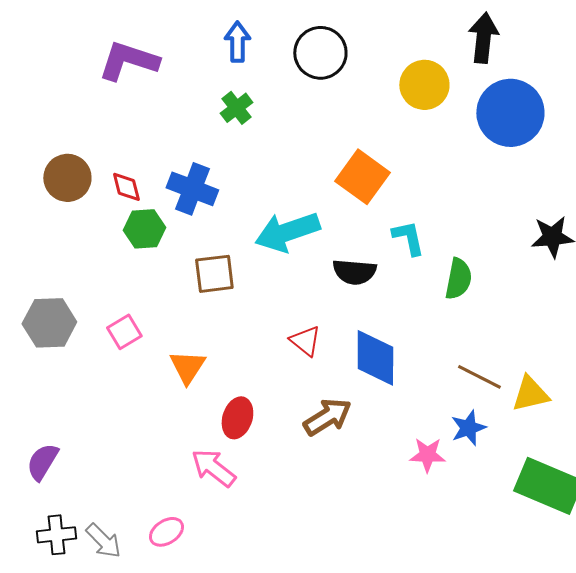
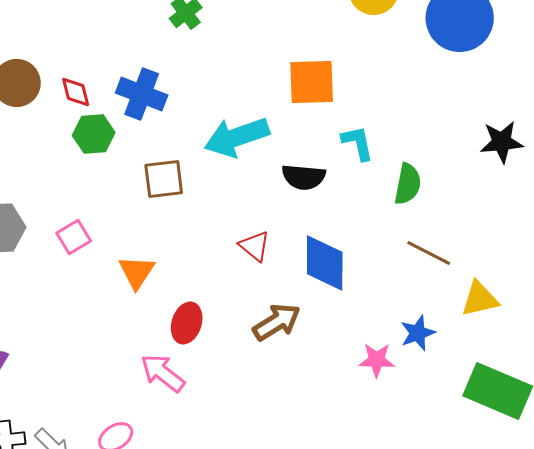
orange square: (362, 177) -> (312, 82), turned -38
brown line: (479, 377) -> (429, 253), moved

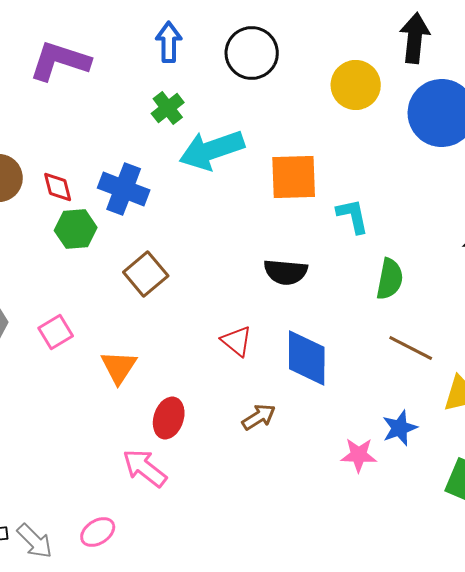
cyan arrow: (237, 137) -> (212, 150), moved
cyan L-shape: (358, 143) -> (353, 216), moved
brown square: (164, 179) -> (146, 274), turned -33
brown arrow: (277, 322) -> (259, 417), size x0.7

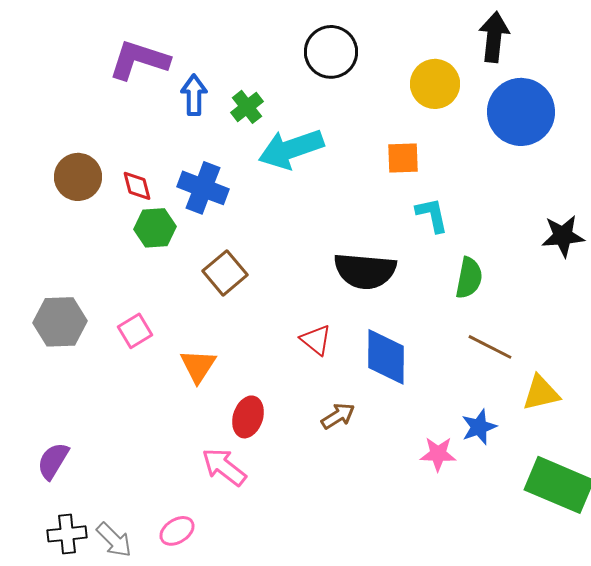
blue arrow: (169, 42) -> (194, 95), moved
orange square: (294, 177) -> (403, 158), moved, size x0.7
black semicircle: (286, 272) -> (365, 271), size x1.4

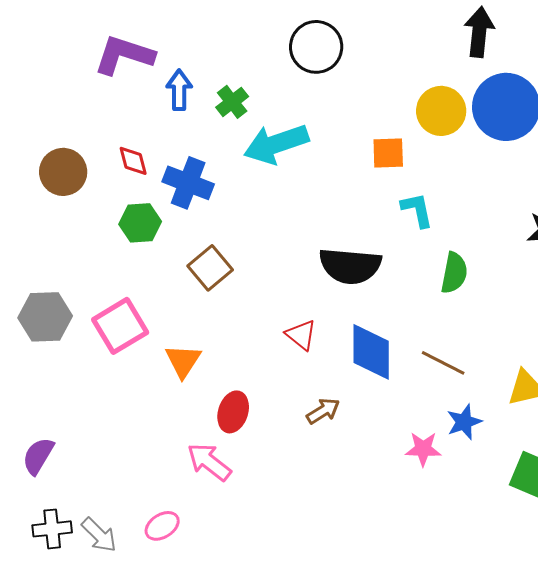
yellow circle: (435, 84) -> (441, 111), moved
red diamond: (137, 186) -> (133, 161), moved
pink square: (135, 331) -> (120, 326), size x1.6
brown line: (490, 347) -> (443, 363), moved

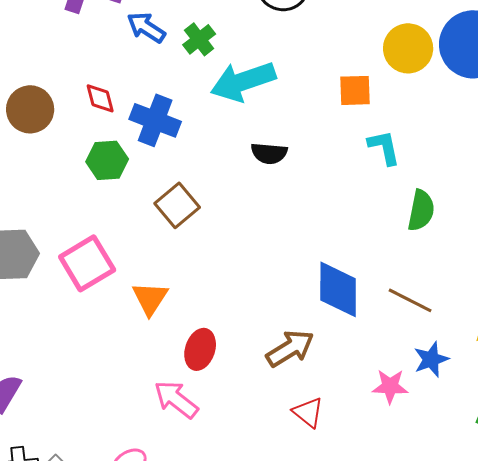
blue arrow: (179, 90) -> (146, 27), turned -57
black semicircle: (350, 266) -> (269, 153), moved, size x0.6
red triangle: (301, 335) -> (308, 412), moved
brown arrow: (323, 411) -> (290, 348), size x1.4

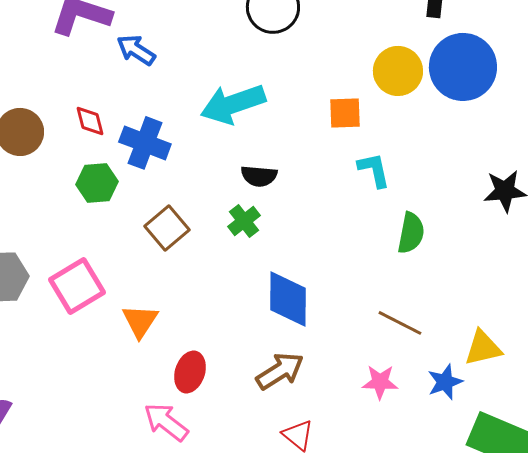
green cross: (199, 39) -> (244, 221), moved
blue diamond: (338, 289) -> (288, 299), moved
blue star: (431, 359) -> (445, 382), moved
pink star: (390, 386) -> (380, 382), moved

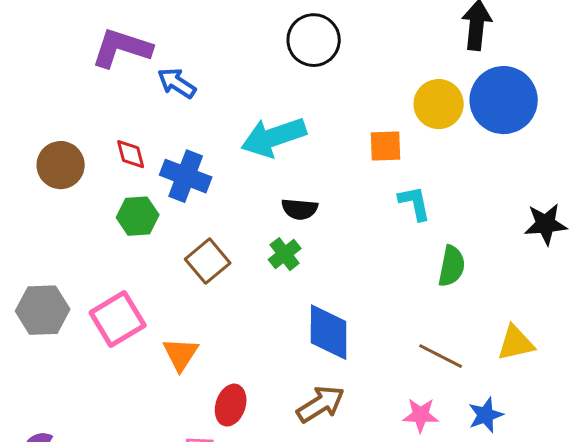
yellow triangle: (483, 348) -> (516, 343), moved

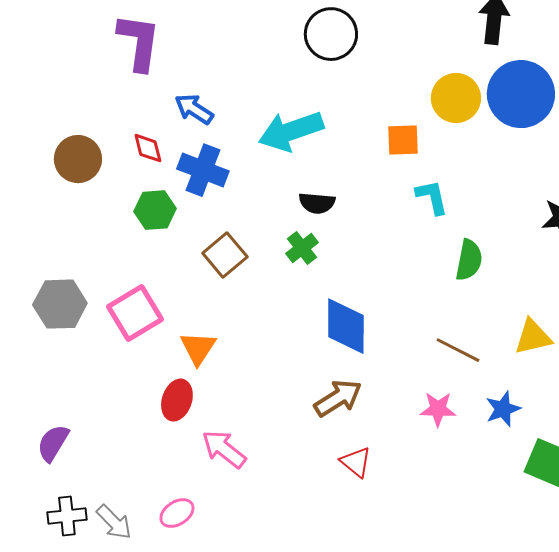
purple L-shape: (122, 48) -> (139, 42), turned 80
blue arrow: (177, 83) -> (194, 109), moved
red ellipse: (231, 405) -> (177, 400), moved

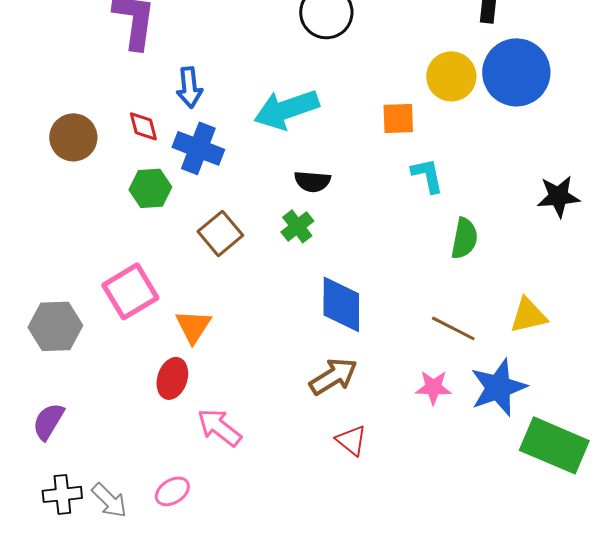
blue arrow: (194, 109) -> (189, 87), turned -129
gray hexagon: (60, 304) -> (55, 326), moved
blue star: (503, 409) -> (498, 387), size x1.6

